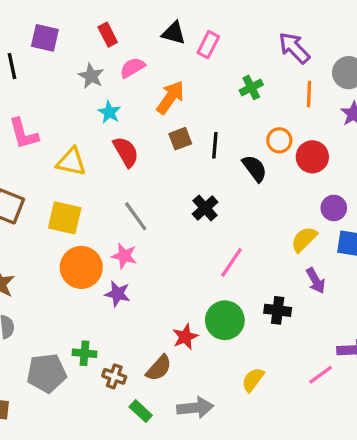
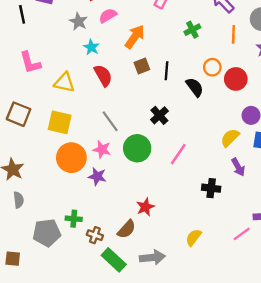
green circle: (225, 320) -> (137, 148), moved
green rectangle: (141, 411) -> (114, 260), size x1.5

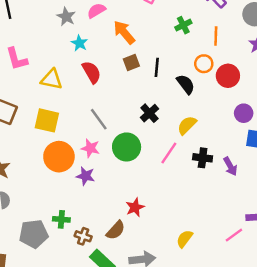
orange line: (233, 34) -> (216, 36), moved
orange arrow: (135, 37) -> (124, 32), turned -75
yellow semicircle: (230, 138) -> (187, 125), moved
black cross: (211, 188) -> (203, 158), moved

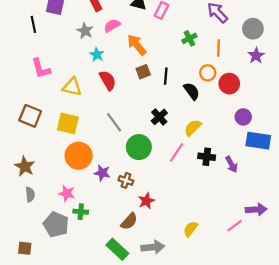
pink star: (90, 148) -> (67, 193), moved
gray pentagon: (34, 234) -> (56, 225), turned 30
brown cross: (83, 236) -> (126, 180), moved

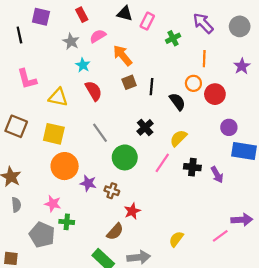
gray circle: (253, 29) -> (240, 26), moved
green cross: (189, 38) -> (173, 38), moved

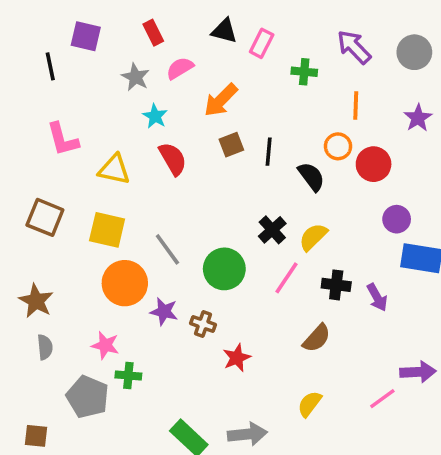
green cross: (173, 38) -> (304, 72), turned 32
orange arrow: (123, 55) -> (221, 100), turned -95
black cross: (145, 127) -> (272, 230), moved
gray line: (100, 133) -> (167, 249), moved
brown semicircle: (115, 232) -> (317, 338), moved

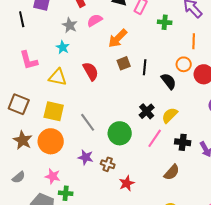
cyan star: (155, 116) -> (63, 47), moved
orange circle: (125, 283) -> (51, 141), moved
brown star: (36, 301) -> (23, 140), moved
gray semicircle: (45, 347) -> (19, 177), turned 56

